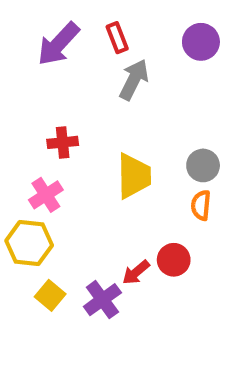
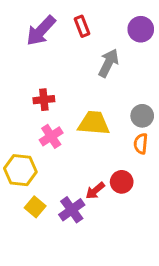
gray arrow: (134, 80) -> (108, 63), moved
yellow trapezoid: (134, 176) -> (94, 123), turned -84
pink cross: (46, 195) -> (51, 136), moved

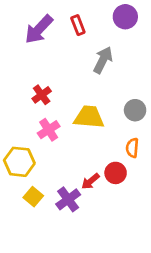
purple circle: (141, 29) -> (125, 17), moved
red cross: (44, 100) -> (42, 95), turned -30
orange semicircle: (141, 144) -> (132, 148), moved

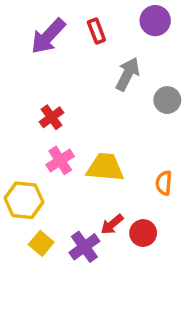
gray circle: (135, 110) -> (167, 100), moved
yellow trapezoid: (89, 117) -> (105, 167), moved
red circle: (116, 173) -> (143, 233), moved

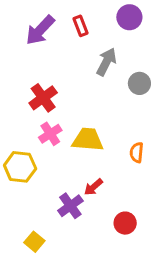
red cross: (52, 117) -> (43, 98), size x1.4
red circle: (143, 233) -> (125, 223), moved
yellow square: (41, 243) -> (34, 242), moved

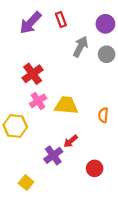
purple circle: (129, 17) -> (105, 24), moved
gray circle: (139, 83) -> (107, 54), moved

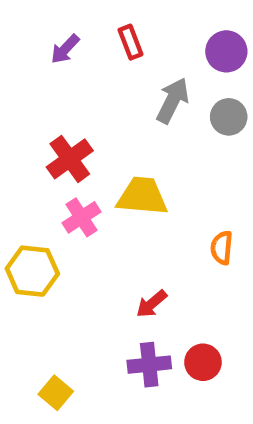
purple arrow: (30, 23) -> (65, 49), size x0.6
yellow trapezoid: (66, 105) -> (142, 196), moved
purple cross: (53, 155) -> (149, 365), moved, turned 30

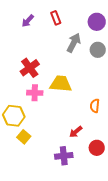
pink cross: (81, 217) -> (35, 93), turned 35
red arrow: (152, 304) -> (76, 132), moved
red circle: (203, 362) -> (97, 148), moved
yellow square: (56, 393) -> (24, 137), moved

